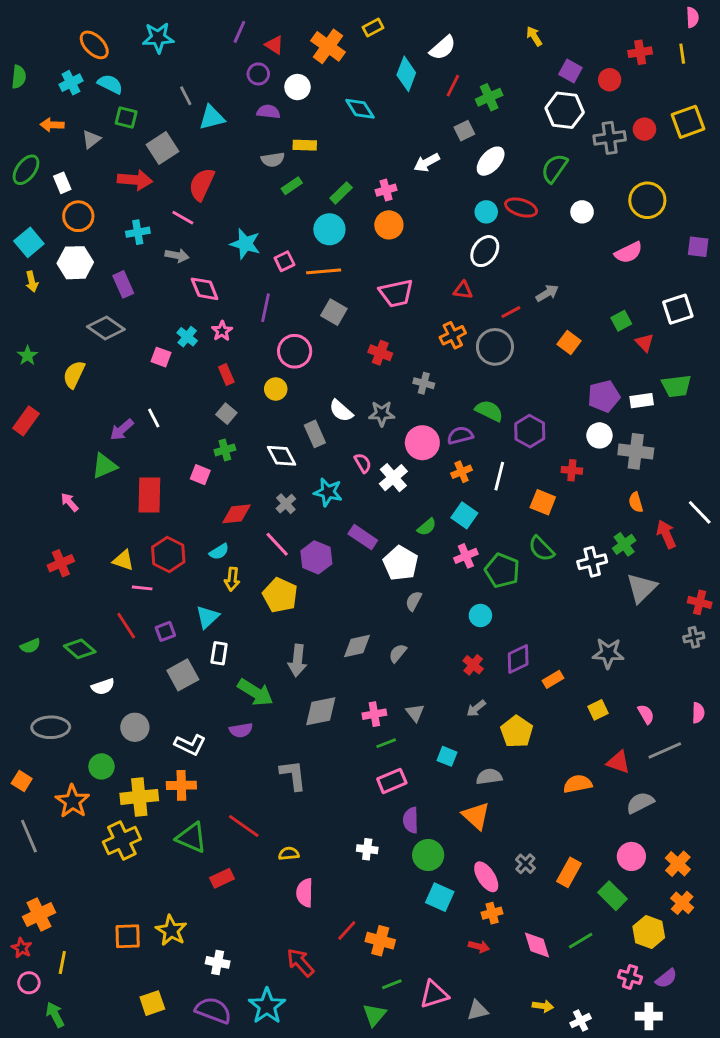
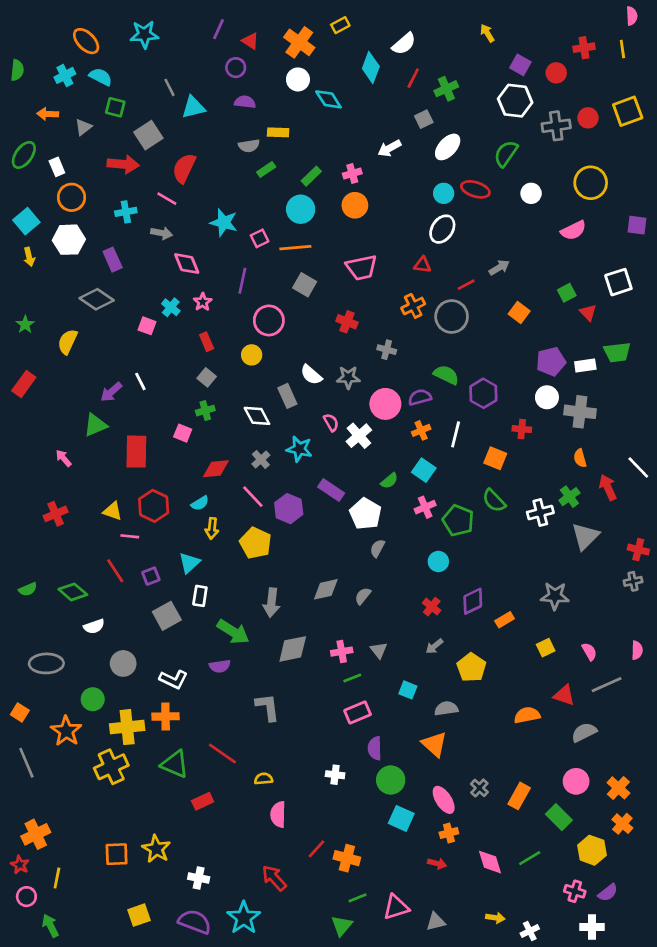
white circle: (297, 87) -> (298, 79), moved

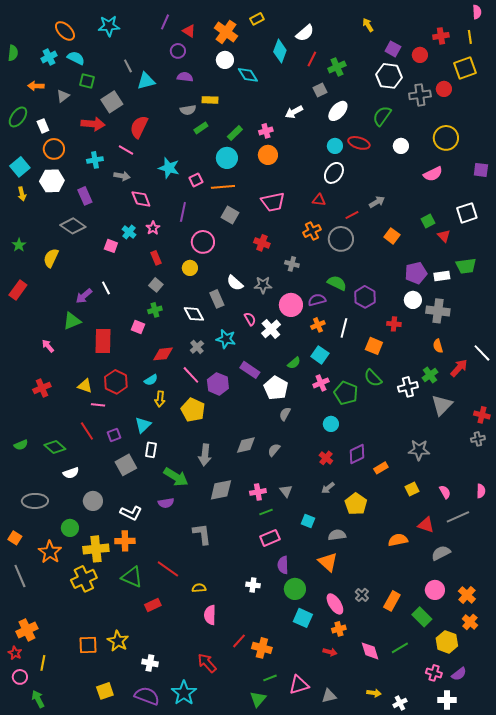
yellow square: (628, 111) -> (465, 68), moved
red arrow: (608, 487) -> (459, 368), turned 66

